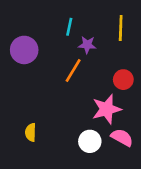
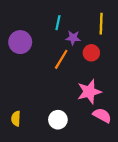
red circle: (123, 80) -> (91, 53), moved
yellow semicircle: (31, 132) -> (16, 119), moved
white circle: (90, 141) -> (58, 120), moved

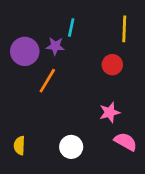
purple star: (73, 38) -> (55, 46), moved
orange line: (61, 59) -> (47, 81), moved
pink star: (89, 92) -> (110, 112), size x0.7

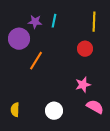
purple star: (55, 46) -> (35, 22), moved

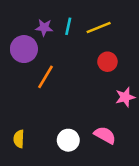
yellow line: (94, 22) -> (99, 28), moved, turned 66
pink star: (83, 85) -> (125, 97), moved
pink semicircle: (95, 107) -> (105, 135), moved

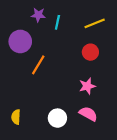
purple star: (44, 28) -> (38, 15), moved
yellow line: (99, 28) -> (95, 23), moved
pink star: (125, 97) -> (87, 86), moved

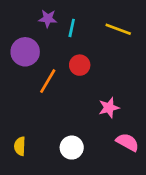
yellow line: (95, 23) -> (118, 29), turned 42
red circle: (90, 52) -> (80, 65), moved
pink semicircle: (88, 114) -> (128, 142), moved

